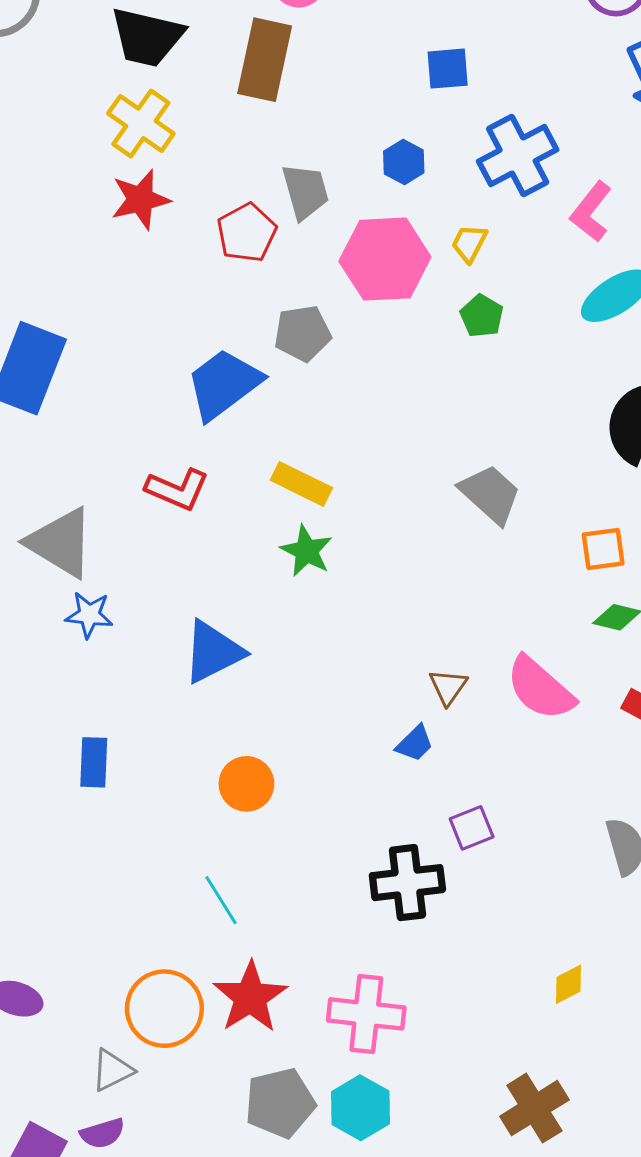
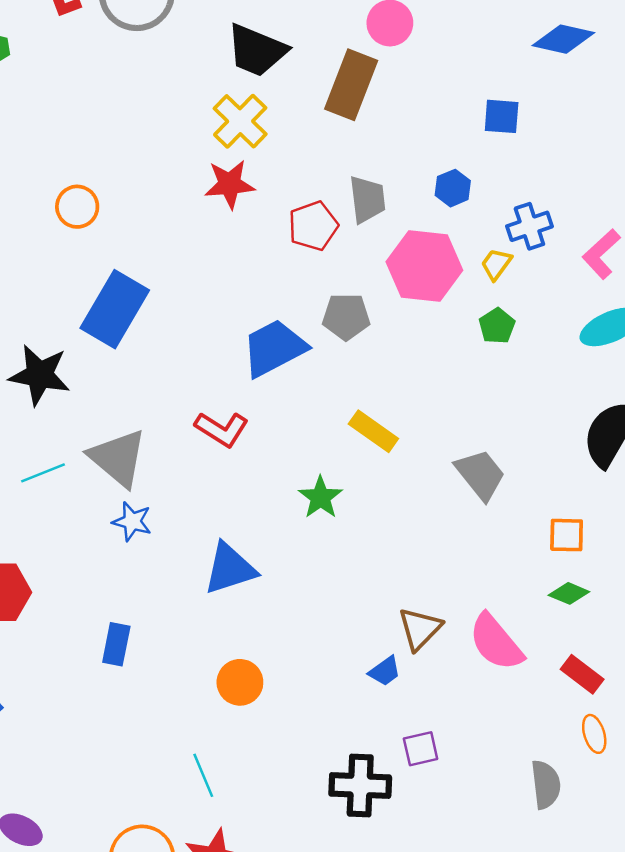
blue cross: (518, 156) -> (529, 226), moved, size x0.7
yellow rectangle: (301, 484) -> (373, 431), moved
brown triangle: (448, 687) -> (420, 629), size x1.4

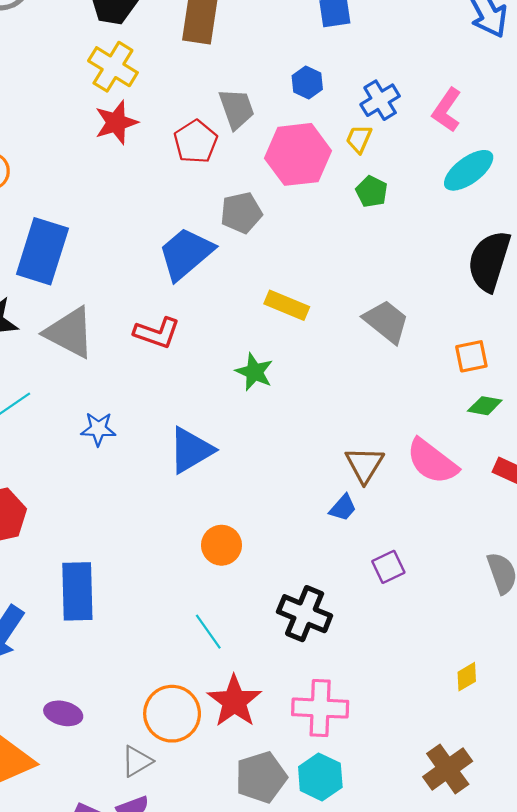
gray triangle: (118, 458) -> (70, 333), moved
blue rectangle: (116, 644) -> (77, 591), moved, size x1.6
black cross: (360, 785) -> (305, 614), moved, turned 33

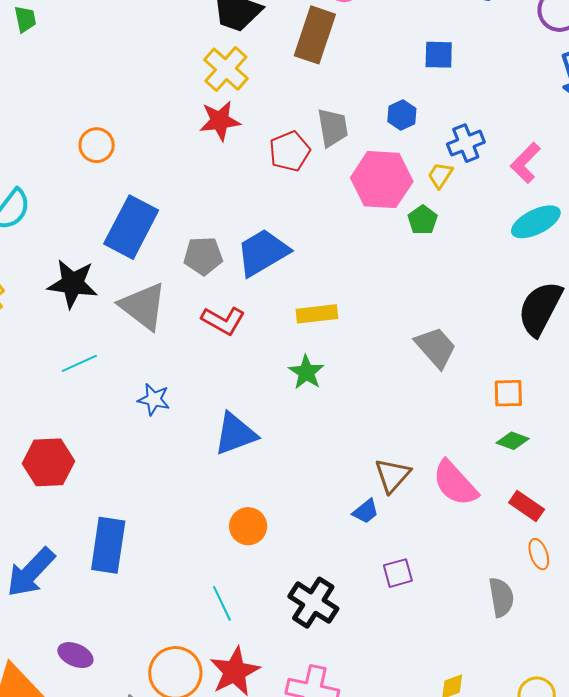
green pentagon: (372, 192) -> (423, 220), moved
gray pentagon: (241, 213) -> (203, 256), moved
yellow rectangle: (287, 305) -> (317, 314), moved, turned -39

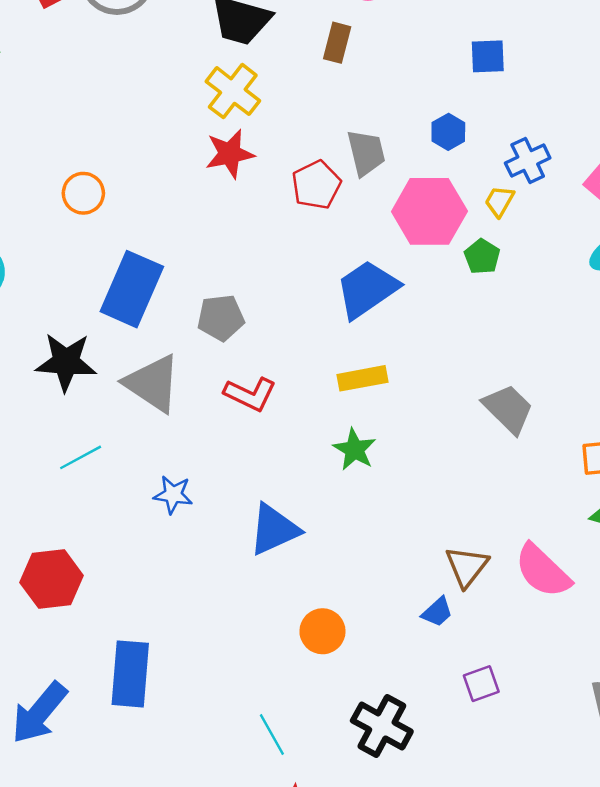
brown rectangle: (315, 35) -> (337, 43), size x0.6
blue trapezoid: (263, 252) -> (367, 289), moved
orange circle: (248, 526) -> (322, 631), moved

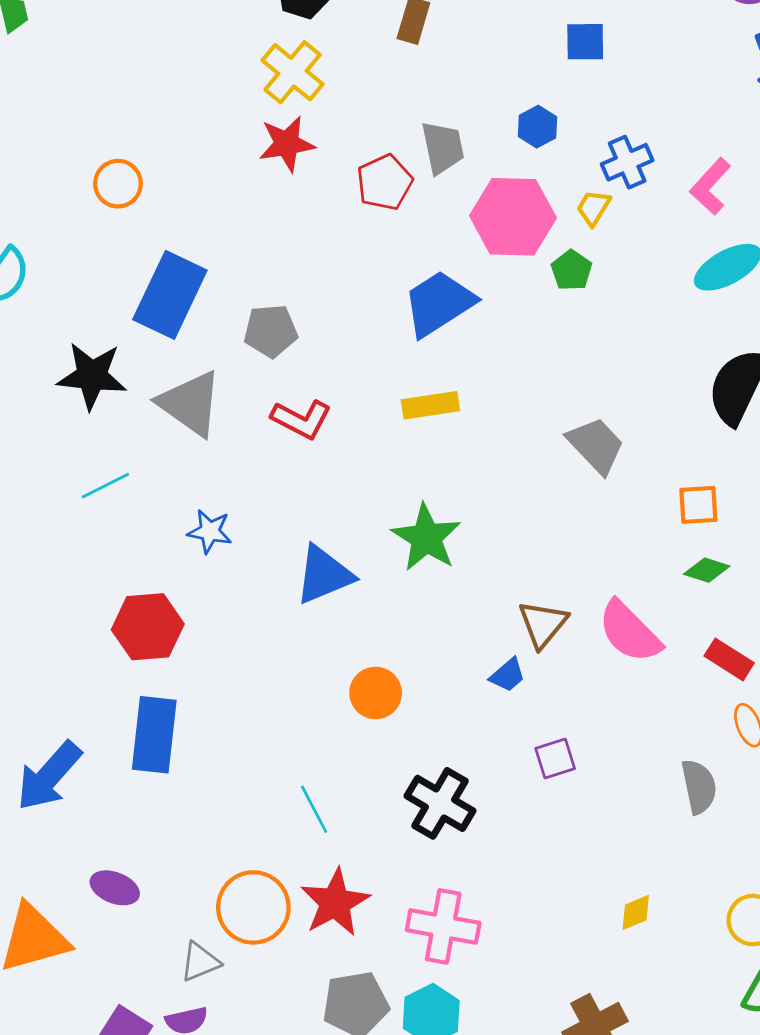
green star: (355, 449) -> (426, 538), moved, size x1.4
red hexagon: (52, 579) -> (148, 627), moved

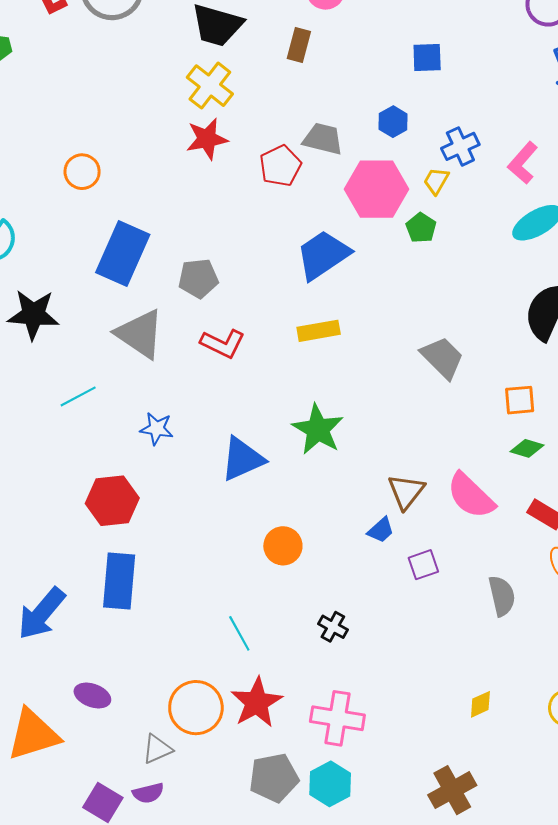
gray trapezoid: (443, 148) -> (323, 139), turned -63
black star: (92, 376) -> (33, 315), moved
purple square: (555, 759) -> (423, 565), moved
gray semicircle: (699, 787) -> (502, 596), moved
black cross: (440, 803) -> (333, 627), size x0.6

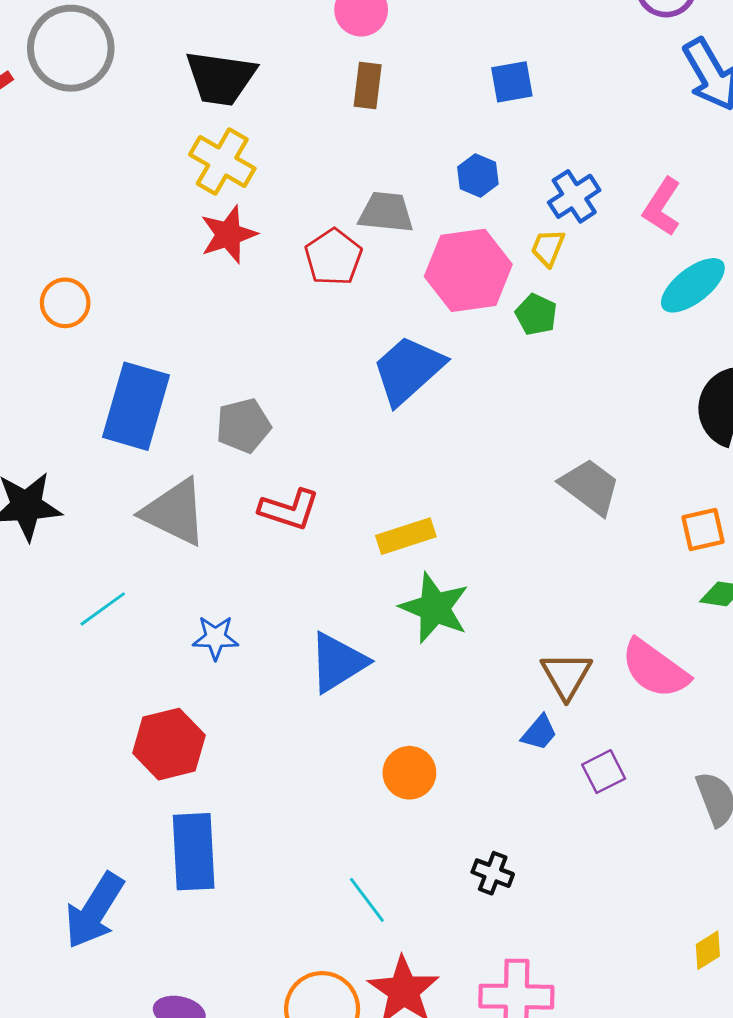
brown rectangle: (299, 45) -> (368, 85), moved
yellow rectangle: (319, 331) -> (406, 536), moved

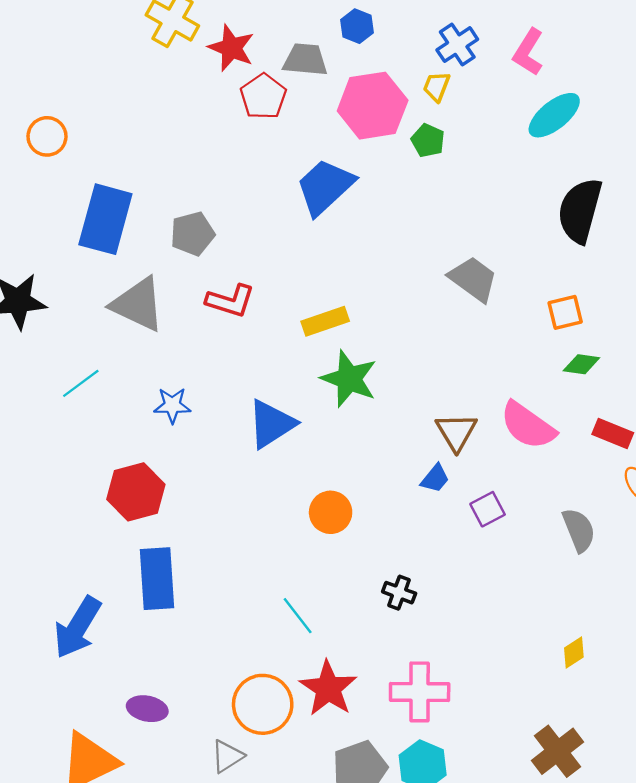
blue hexagon: (478, 176) -> (357, 26), moved
red star: (228, 235) -> (231, 48), moved, turned -30

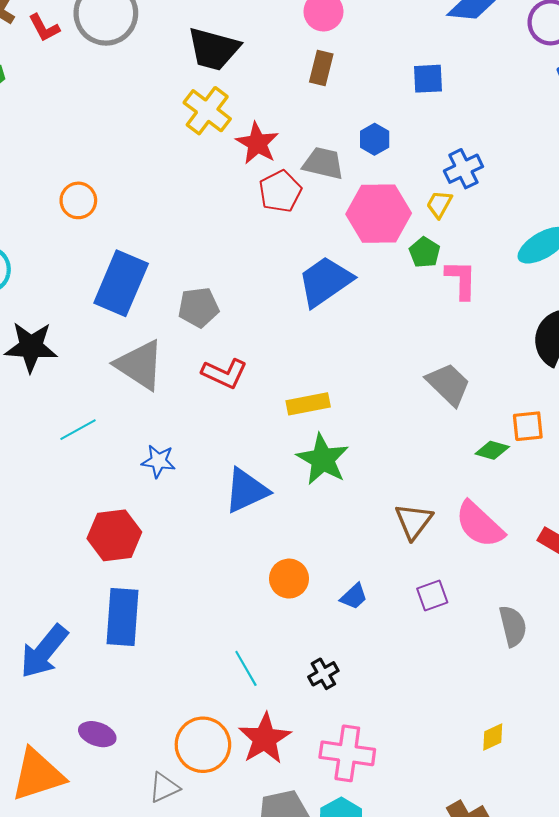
pink L-shape: (528, 52) -> (461, 280), moved, turned 141
green diamond: (581, 364) -> (492, 450), moved
blue trapezoid: (435, 478) -> (354, 596), moved
black cross: (399, 593) -> (323, 674), moved, turned 32

